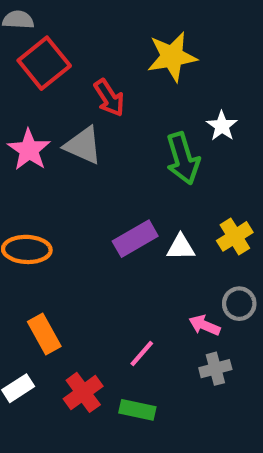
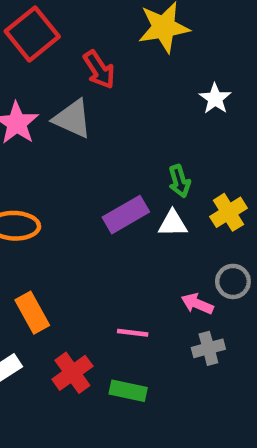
green arrow: (183, 158) -> (179, 181), moved, size x0.6
pink line: (142, 353) -> (133, 333), turned 56

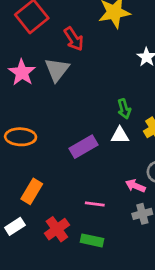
gray triangle: (72, 119) -> (57, 70), turned 44
purple rectangle: (126, 215) -> (84, 147), moved
orange rectangle: (32, 313) -> (32, 191), turned 60

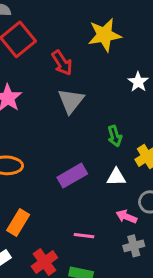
gray triangle: (57, 70) -> (71, 101), moved
white triangle: (120, 135) -> (116, 177), moved

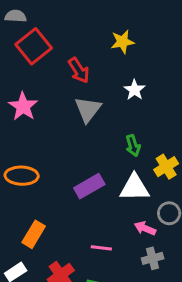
yellow star: (104, 35) -> (122, 42), size x0.7
white star: (138, 82) -> (134, 90), moved
white triangle: (116, 177) -> (134, 188), size x1.5

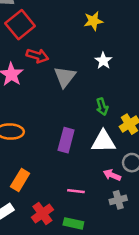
red arrow: (79, 70) -> (37, 56), moved, turned -40
purple rectangle: (89, 186) -> (66, 140), turned -45

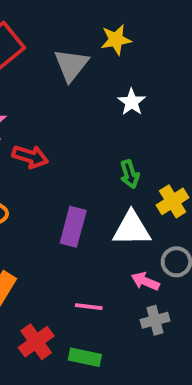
red arrow: (37, 56) -> (30, 157), moved
gray triangle: (65, 77) -> (71, 65), moved

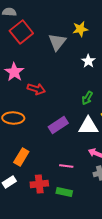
green arrow: (130, 174) -> (87, 98), turned 48
purple rectangle: (73, 227) -> (58, 125), turned 42
red cross: (36, 342) -> (39, 184), turned 30

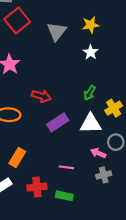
yellow star: (80, 29) -> (91, 25), moved
red arrow: (36, 89) -> (41, 96), moved

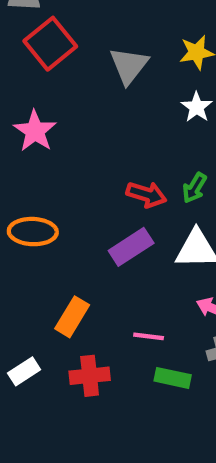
red arrow: (41, 96) -> (146, 194), moved
orange rectangle: (17, 157) -> (72, 317), moved
green rectangle: (64, 196) -> (173, 378), moved

